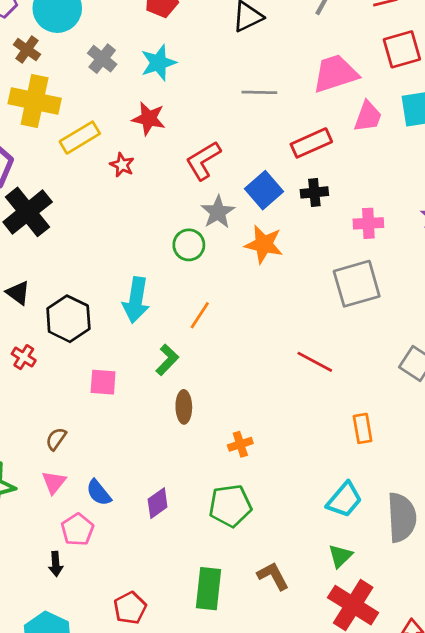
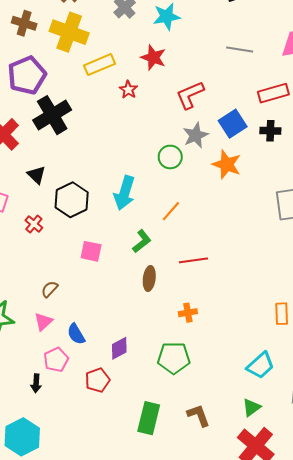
red line: (315, 362) -> (193, 260), moved, turned -44
red pentagon: (130, 608) -> (97, 380), moved

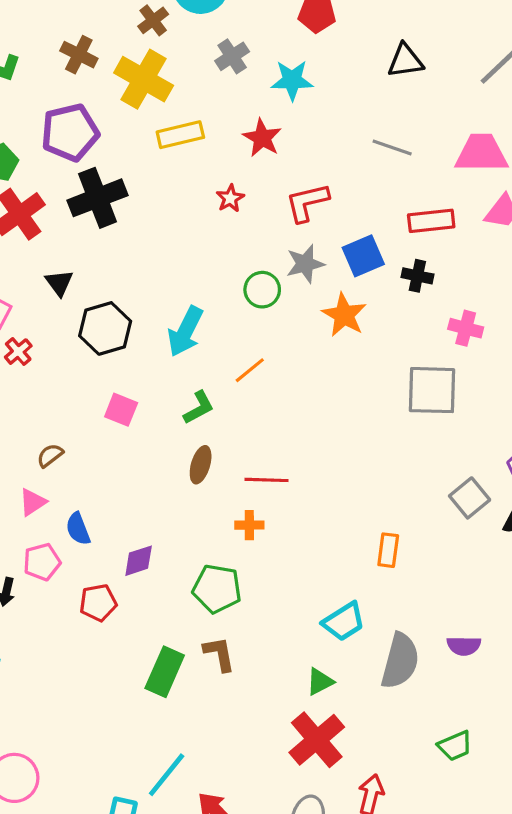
red star: (128, 90) -> (230, 198), moved
red cross: (34, 224) -> (18, 352), moved
red line: (193, 260) -> (266, 480), moved
brown L-shape: (199, 415) -> (219, 654), moved

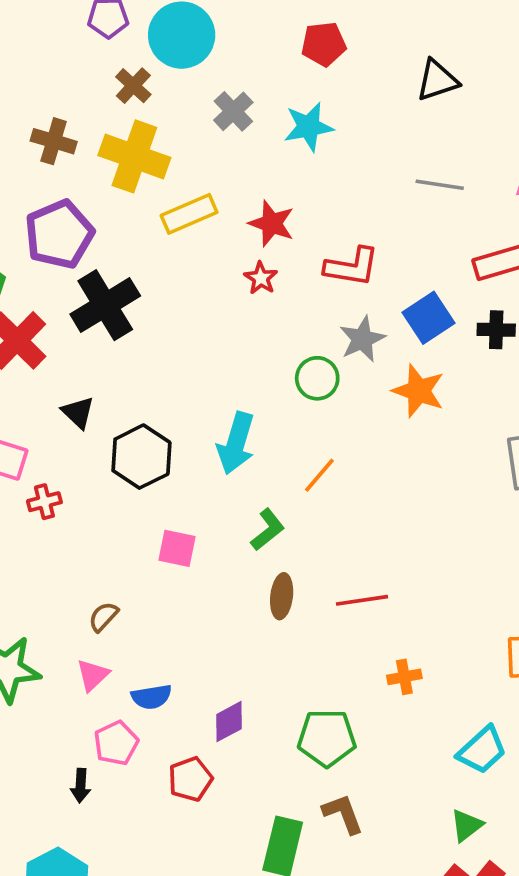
red star: (262, 138) -> (272, 223), moved
red L-shape: (307, 202) -> (352, 267), turned -147
red cross: (18, 352) -> (44, 502), turned 36
orange cross: (249, 525) -> (404, 677), moved
blue semicircle: (78, 529) -> (151, 697), turned -68

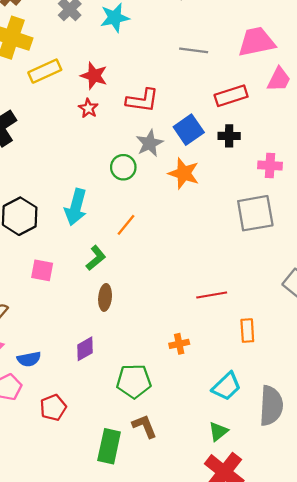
red line: (362, 600) -> (212, 295), moved
purple diamond: (229, 722) -> (85, 349), moved

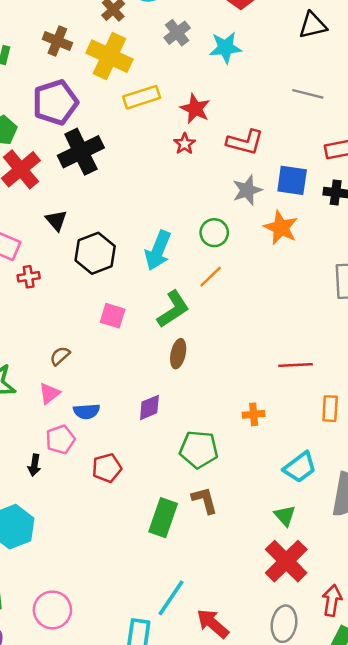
blue square: (189, 130) -> (292, 180), turned 36
green circle: (123, 167) -> (214, 233), moved
green L-shape: (96, 258) -> (173, 309), size x1.4
green triangle: (218, 431) -> (285, 516), turned -40

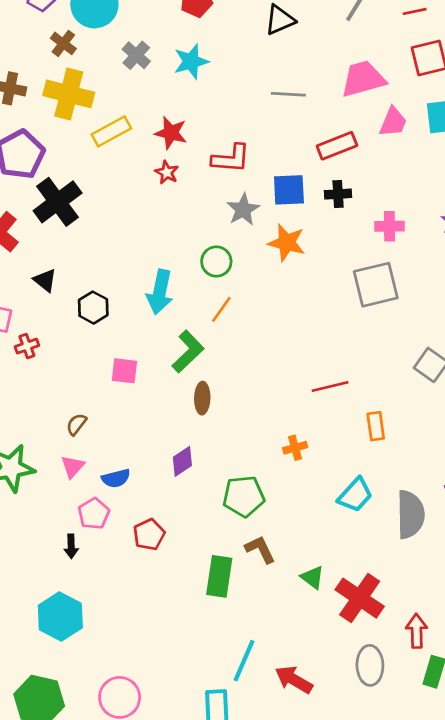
black hexagon: (95, 253) -> (93, 308), size x0.7
green triangle: (285, 516) -> (312, 577), moved

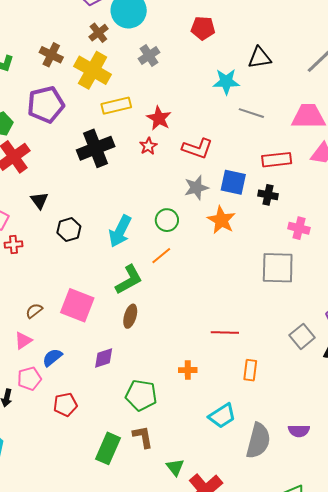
cyan star: (191, 61) -> (226, 82), moved
black cross: (58, 202) -> (96, 148), moved
pink square: (124, 371) -> (77, 305), moved, size x1.6
blue semicircle: (116, 478) -> (52, 357), turned 140

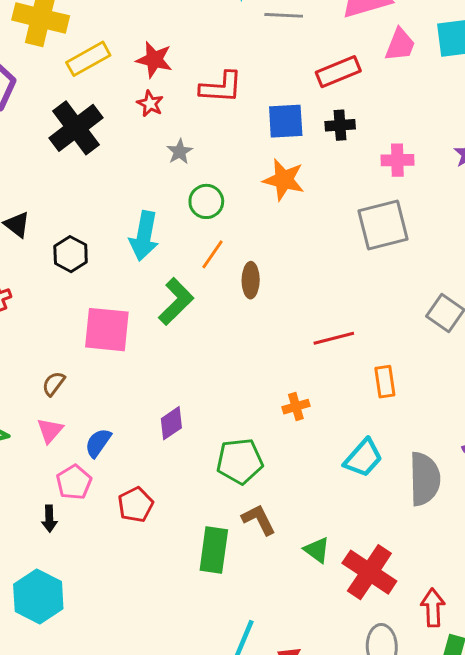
gray star: (196, 188) -> (180, 152), moved, size x0.7
pink square: (77, 305) -> (107, 330), moved
brown ellipse: (130, 316) -> (251, 280), moved

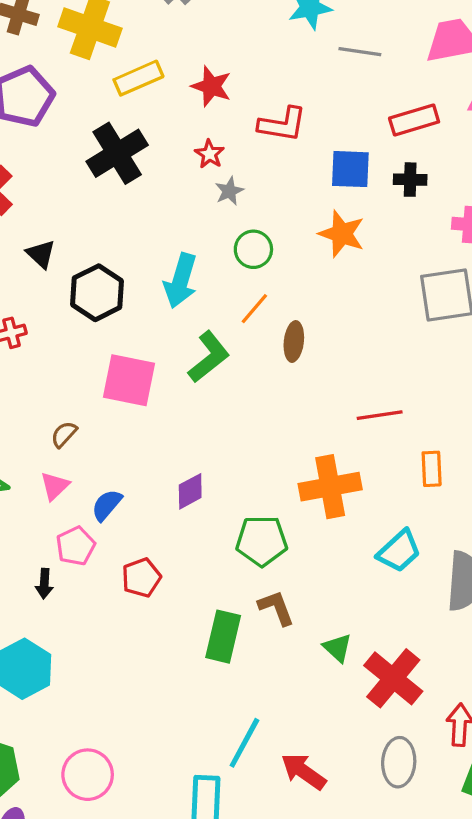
red star: (150, 104) -> (209, 154), moved
black hexagon: (71, 254) -> (97, 293), size x1.4
orange cross: (296, 407) -> (330, 487), size x2.0

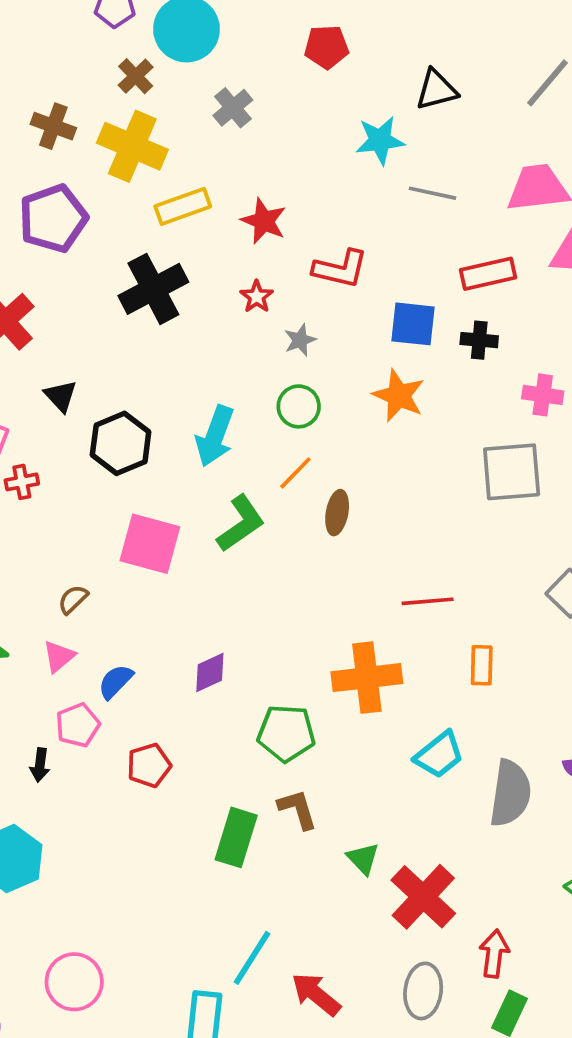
gray star: (229, 191) -> (300, 340), moved

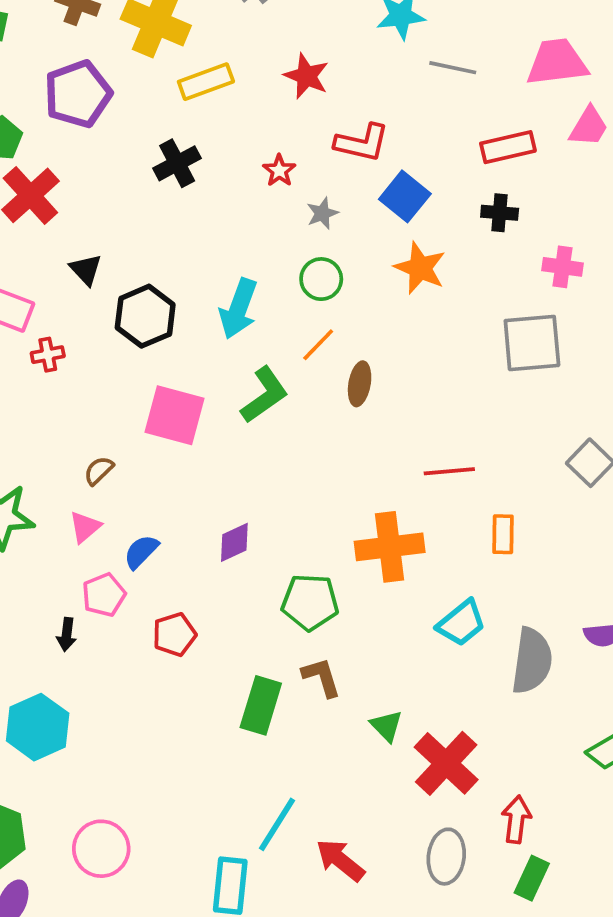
red star: (264, 221) -> (306, 76), moved
black cross: (153, 289) -> (177, 163), size x0.7
blue square: (413, 324) -> (405, 196), moved, turned 33

